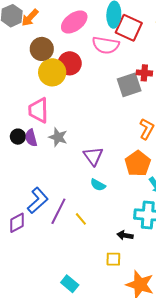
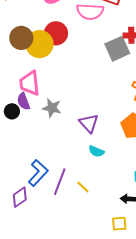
brown circle: (42, 49) -> (21, 38), moved
purple semicircle: (31, 138) -> (23, 101), moved

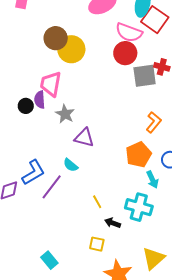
red circle: (56, 33) -> (125, 53), moved
purple triangle: (89, 123) -> (84, 138), moved, turned -50
cyan semicircle: (96, 151) -> (71, 165), moved
yellow line: (83, 187) -> (97, 202), moved

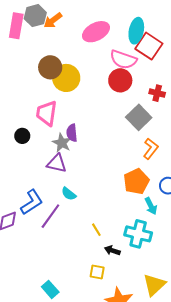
gray square: (145, 76) -> (139, 117), moved, turned -35
purple semicircle: (40, 100) -> (72, 133), moved
purple triangle: (84, 138) -> (57, 163), moved

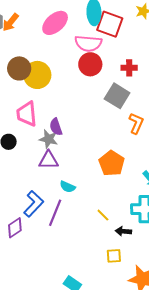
orange pentagon: (136, 181) -> (112, 163), moved

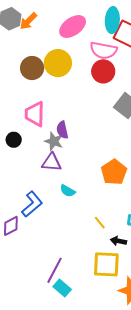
yellow circle: (37, 75) -> (58, 63), moved
purple line: (55, 213) -> (54, 270), moved
yellow square: (114, 256) -> (106, 264), size x1.8

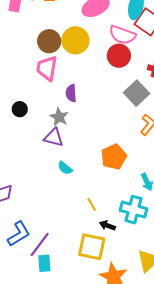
pink trapezoid: (35, 114) -> (47, 68), moved
purple semicircle: (62, 130) -> (71, 93), moved
blue L-shape: (32, 204) -> (19, 234), moved
cyan rectangle: (62, 288) -> (44, 263), turned 36

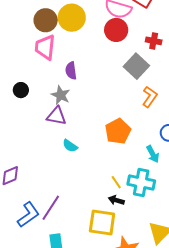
yellow line: (92, 205) -> (116, 182), moved
purple line: (40, 245) -> (51, 208), moved

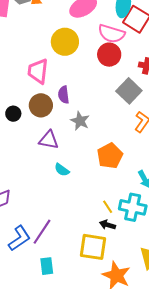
brown circle: (46, 20) -> (41, 105), moved
gray star: (61, 95) -> (80, 121), moved

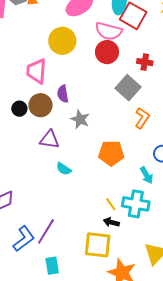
black circle: (13, 114) -> (19, 109), moved
orange pentagon: (110, 156) -> (111, 153), turned 30

